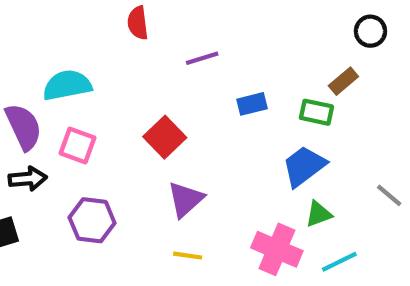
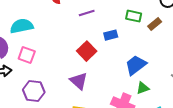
green rectangle: (316, 112) -> (134, 16), moved
red square: (165, 137) -> (87, 51), moved
purple triangle: (186, 199) -> (79, 81), turned -36

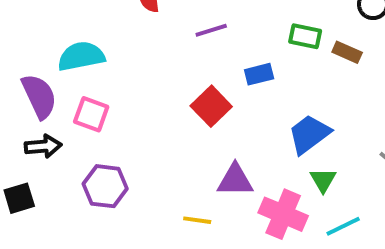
brown rectangle: (155, 24) -> (347, 52), turned 64
purple triangle: (79, 81) -> (235, 180), moved, turned -42
green triangle: (143, 88) -> (323, 180), turned -40

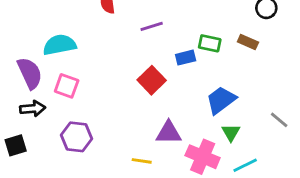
green rectangle: (305, 36) -> (210, 43), moved

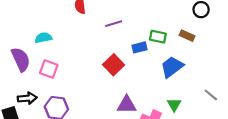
cyan semicircle: (60, 45) -> (43, 38), size x0.7
blue trapezoid: (221, 100) -> (172, 67), moved
black arrow: (33, 109) -> (27, 98), moved

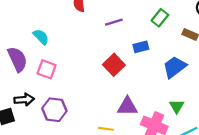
green rectangle: (158, 37) -> (160, 18), moved, turned -63
cyan semicircle: (43, 38) -> (41, 37), turned 56

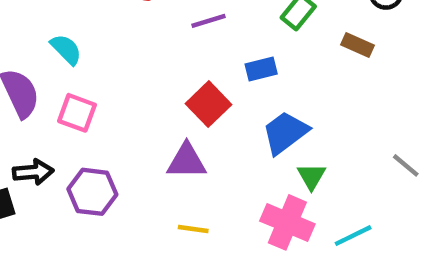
blue trapezoid: (175, 67) -> (285, 133), moved
purple triangle: (127, 106) -> (187, 161), moved
green triangle: (177, 106) -> (311, 176), moved

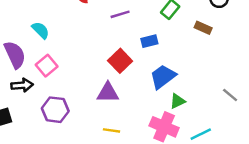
pink square: (77, 113) -> (47, 66), turned 30
black arrow: (33, 172) -> (22, 85), moved
green triangle: (311, 176) -> (177, 101), turned 35

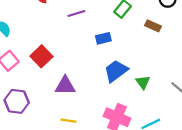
red square: (120, 61) -> (41, 56), moved
green triangle: (177, 101) -> (143, 82), moved, turned -42

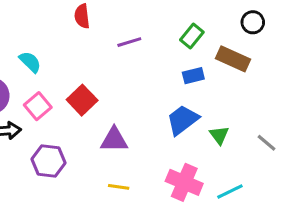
brown rectangle: (153, 26) -> (233, 59), size x1.5
blue rectangle: (103, 38) -> (193, 76), moved

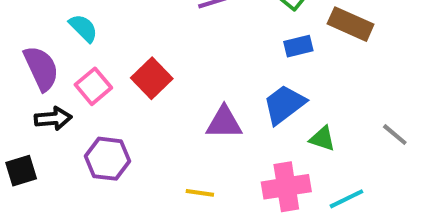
green triangle: (219, 135) -> (322, 139), moved, turned -35
purple triangle: (114, 140) -> (224, 122), moved
pink cross: (184, 182) -> (286, 187), turned -32

